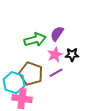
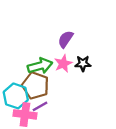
green arrow: (35, 40) -> (40, 66), moved
purple line: (56, 73) -> (40, 106), moved

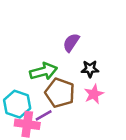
pink star: (63, 64) -> (94, 94), moved
brown pentagon: (35, 86) -> (60, 93), moved

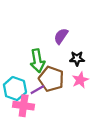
green arrow: (44, 71) -> (37, 61), turned 95
purple line: (44, 115) -> (37, 90), moved

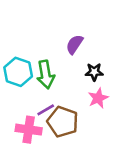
brown pentagon: (51, 79) -> (63, 122), moved
cyan hexagon: (15, 89) -> (18, 72), moved

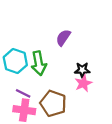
black star: (94, 72) -> (82, 70), moved
purple line: (46, 110) -> (23, 93), moved, turned 56

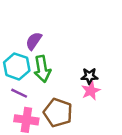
purple semicircle: (63, 38) -> (34, 41), moved
purple line: (23, 93) -> (19, 93), moved

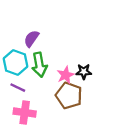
pink star: (91, 91) -> (66, 75), moved
brown pentagon: (58, 113) -> (69, 95), moved

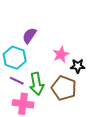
green arrow: (39, 65) -> (37, 84), moved
pink star: (66, 75) -> (61, 54), moved

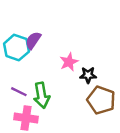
cyan hexagon: (15, 58) -> (16, 48), moved
brown pentagon: (64, 88) -> (101, 100), moved

